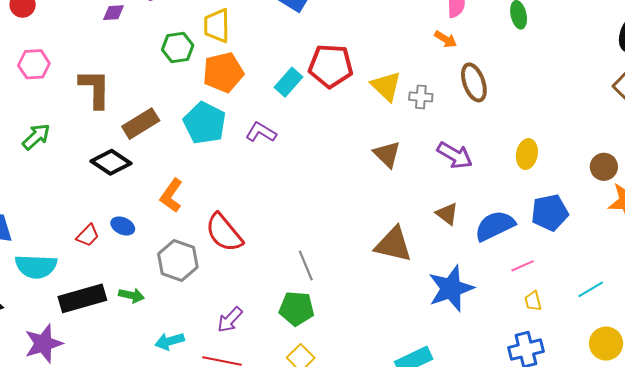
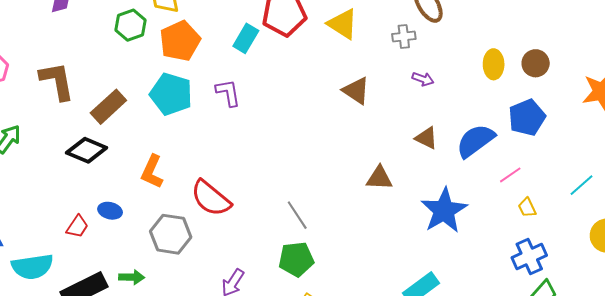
gray cross: (421, 97) -> (404, 36), moved
purple L-shape: (261, 132) -> (228, 93), turned 60
purple arrow: (455, 155) -> (423, 79), size x0.6
brown circle: (604, 167) -> (536, 63), moved
brown triangle: (393, 244) -> (379, 178), size x0.7

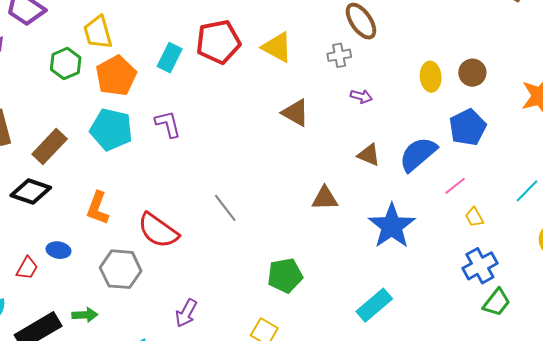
cyan rectangle: (246, 38) -> (170, 58), moved
gray line: (297, 215) -> (225, 208), moved
green pentagon: (296, 259) -> (285, 276), moved

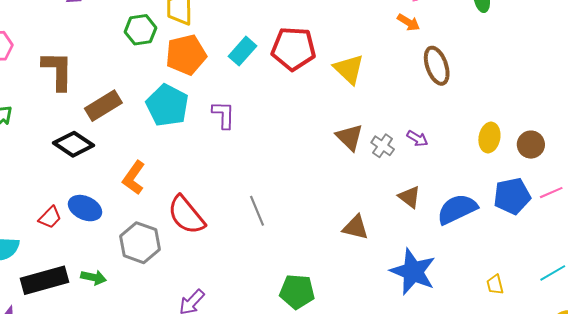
gray cross: (339, 55) -> (383, 146), moved, turned 30
pink line: (455, 186) -> (551, 193), moved
blue star: (392, 226) -> (413, 272), turned -30
blue ellipse: (59, 250) -> (85, 208), size x1.4

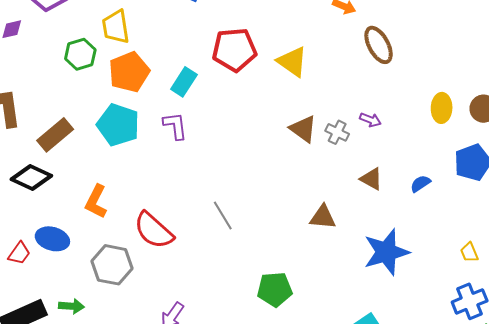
cyan rectangle: (242, 51) -> (184, 82), moved
blue semicircle: (457, 209) -> (420, 184), size x0.5
blue star: (413, 272) -> (386, 252), turned -30

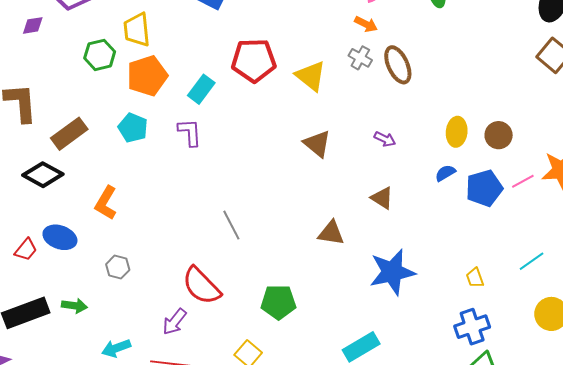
cyan pentagon: (118, 125) -> (133, 128), size x0.7
gray cross: (337, 132) -> (360, 58), moved
blue semicircle: (420, 184) -> (445, 173), moved
red semicircle: (154, 230) -> (201, 286), moved
gray hexagon: (112, 265) -> (118, 267), size x0.6

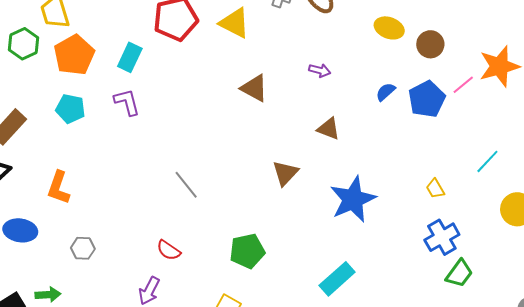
yellow ellipse: (457, 132) -> (389, 28), moved, turned -64
brown triangle: (331, 233) -> (285, 173), turned -44
red semicircle: (201, 286) -> (169, 250), size x0.6

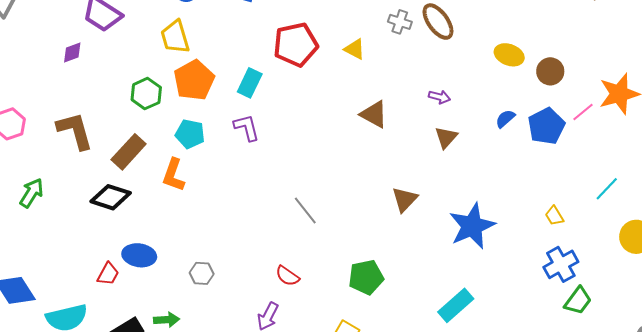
yellow triangle: (235, 23) -> (355, 49), size x0.7
green hexagon: (24, 44) -> (146, 94), moved
brown triangle: (329, 129) -> (446, 137), moved, turned 50
orange L-shape: (59, 188) -> (173, 175), moved

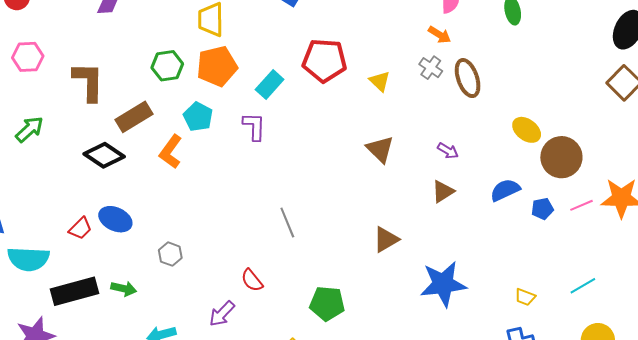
brown circle: (550, 71) -> (561, 157), size x1.5
blue semicircle: (505, 119) -> (505, 190), size x1.4
blue pentagon: (546, 126) -> (542, 209), size x0.6
yellow trapezoid: (554, 216) -> (525, 297), turned -55

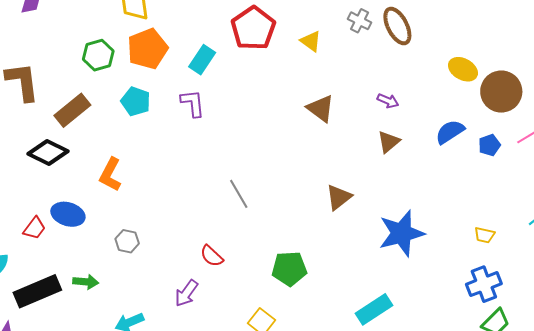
red pentagon: (324, 60) -> (253, 28), turned -30
orange L-shape: (171, 152) -> (110, 175), moved

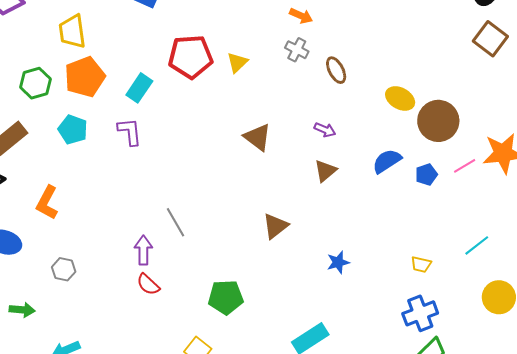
brown ellipse: (397, 26) -> (336, 70), moved, size x0.7
red pentagon: (253, 28) -> (190, 57), turned 30
yellow triangle: (311, 41) -> (237, 63), moved, turned 40
blue star: (402, 233) -> (338, 262), size x0.5
purple arrow: (186, 293) -> (143, 250), moved, turned 144

